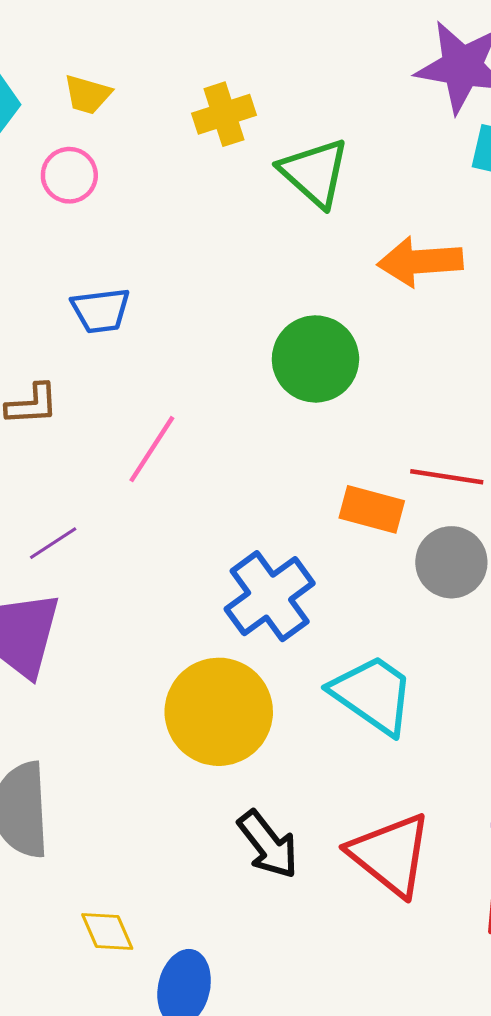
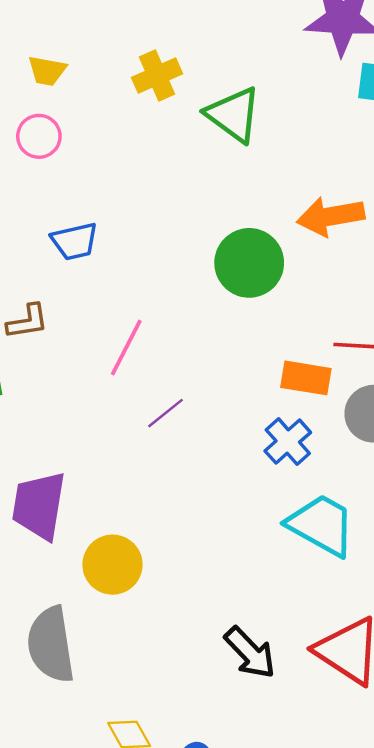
orange arrow: (420, 262) -> (331, 216), moved
purple line: (53, 543) -> (166, 413), moved
blue cross: (270, 596) -> (288, 442), moved, size x0.7
yellow circle: (219, 712) -> (113, 565), moved, size x0.7

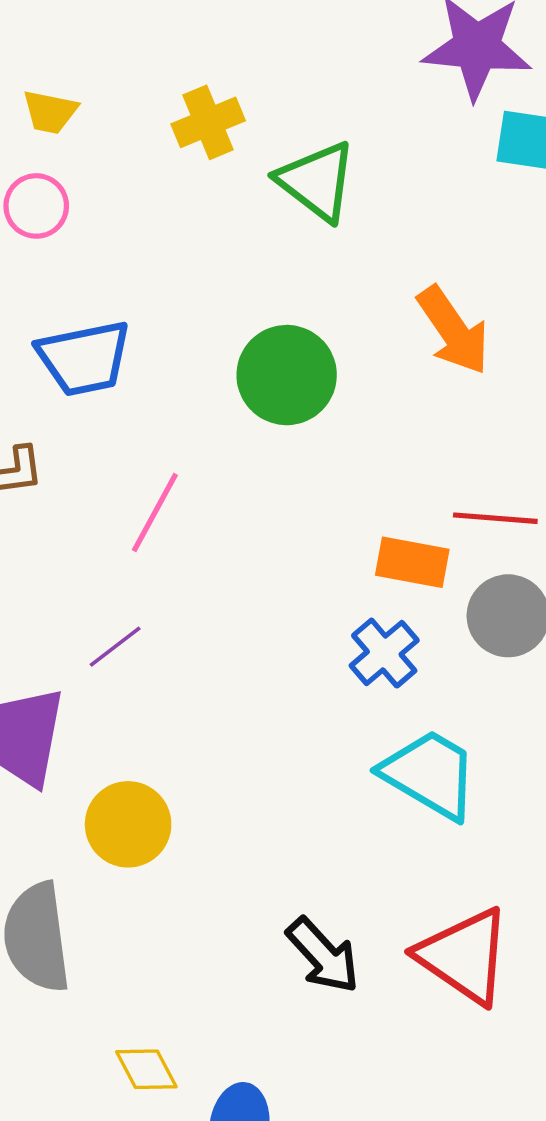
orange arrow: (331, 216) -> (453, 330), turned -116
blue trapezoid: (75, 241) -> (84, 358), size x1.4
green circle: (249, 263) -> (287, 375), moved
purple line: (166, 413) -> (115, 647), moved

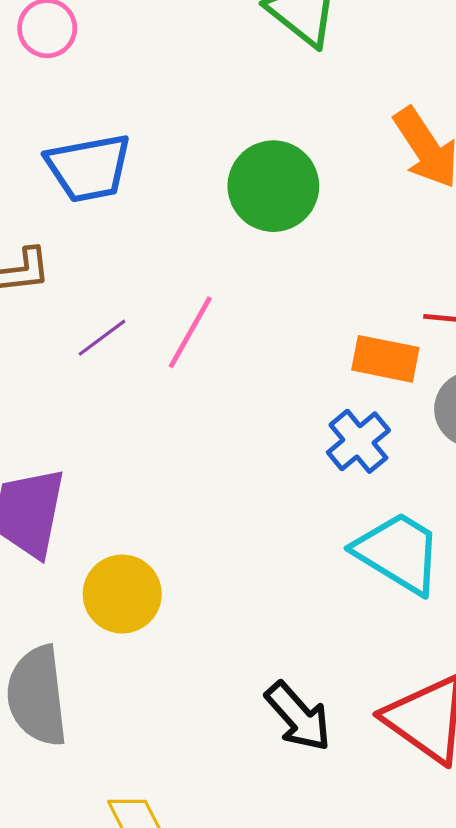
pink line: (155, 513) -> (190, 332), moved
purple line: (115, 647) -> (102, 338), moved

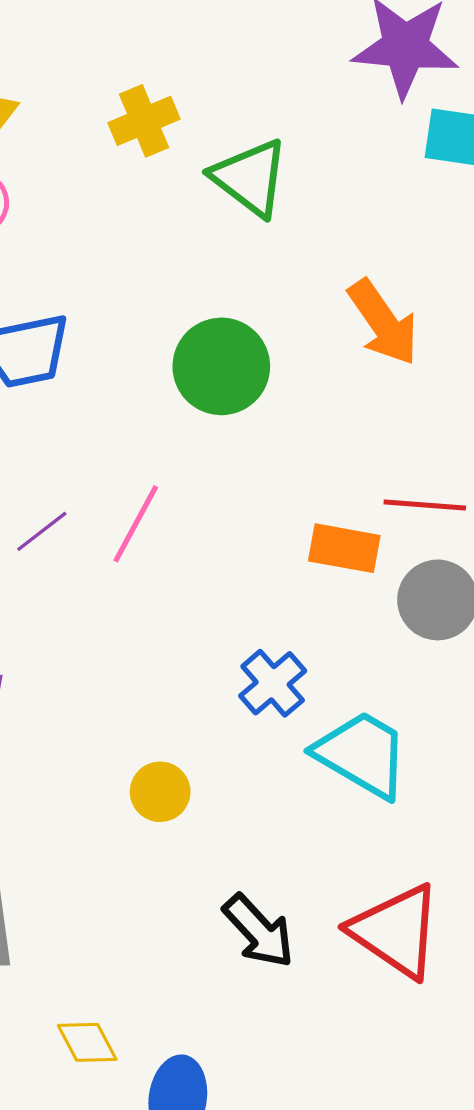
blue cross: (358, 441) -> (273, 683), moved
yellow circle: (122, 594) -> (160, 792), moved, size x0.7

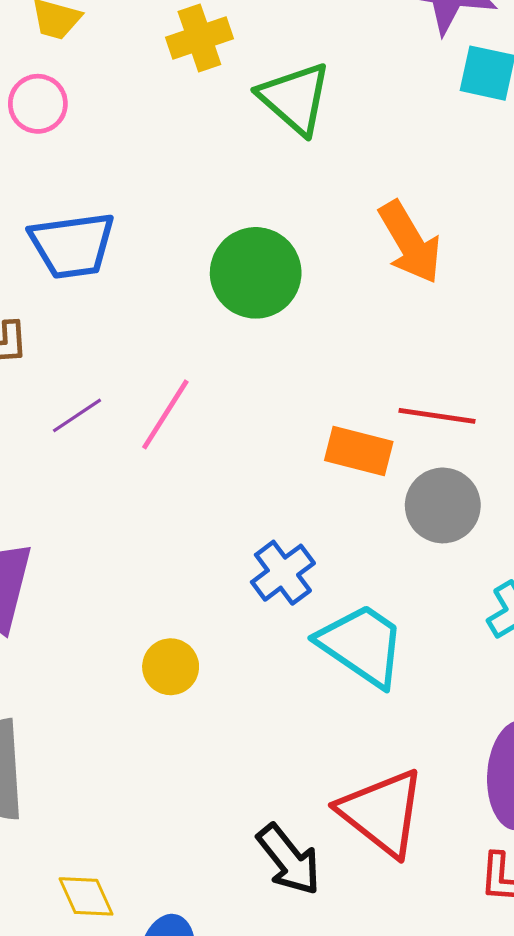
black arrow: (259, 931) -> (289, 860), moved

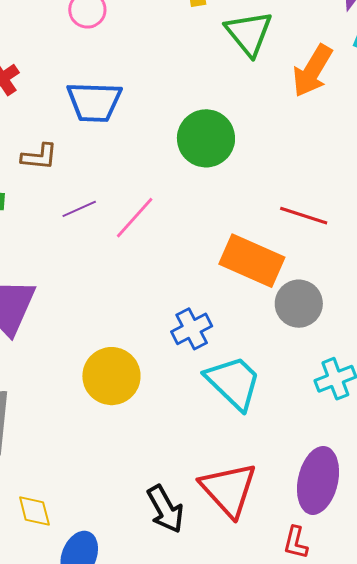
orange arrow: (410, 242) -> (312, 71), moved, turned 52
red line: (437, 416) -> (304, 216), moved
orange rectangle: (359, 451) -> (252, 261), size x1.5
yellow circle: (171, 667) -> (111, 376), size x1.6

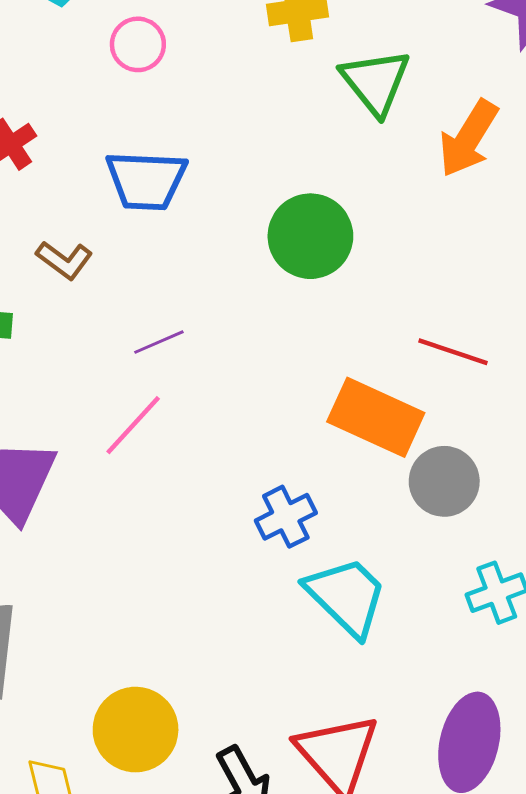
brown L-shape: (39, 157) -> (64, 260), turned 30
purple line: (79, 209) -> (159, 342), moved
pink line: (135, 218) -> (133, 425), moved
yellow circle: (111, 376) -> (136, 730), moved

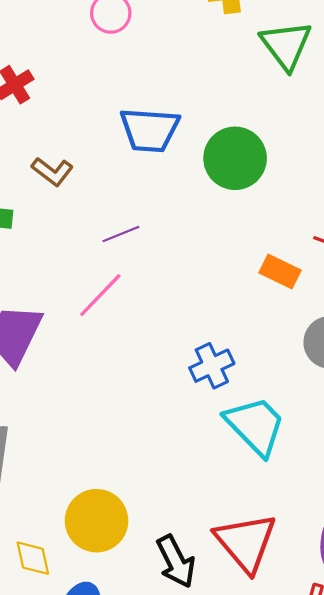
blue trapezoid: (146, 180) -> (150, 130), moved
orange rectangle: (376, 417) -> (280, 272), moved, size x0.6

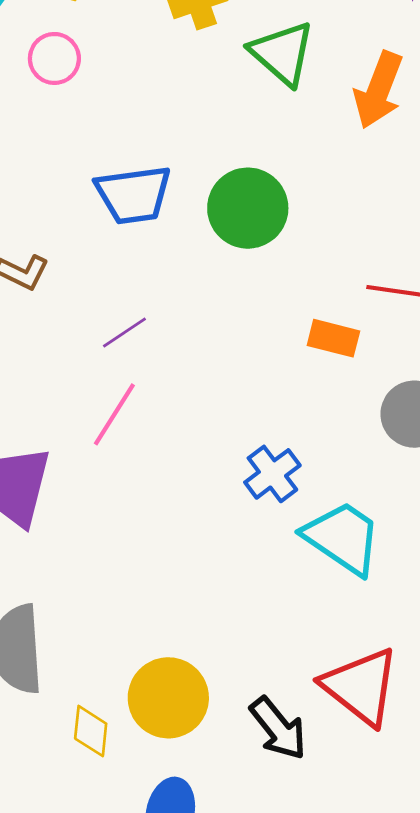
yellow diamond: (33, 558) -> (91, 731), moved, turned 30

